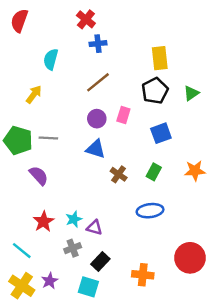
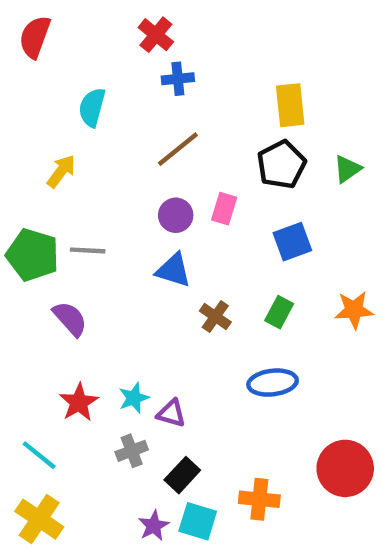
purple star: (50, 281) -> (154, 526), moved
cyan square: (88, 287) -> (198, 521), moved

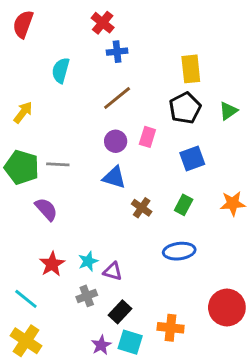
yellow arrow: (61, 171) -> (23, 112), moved

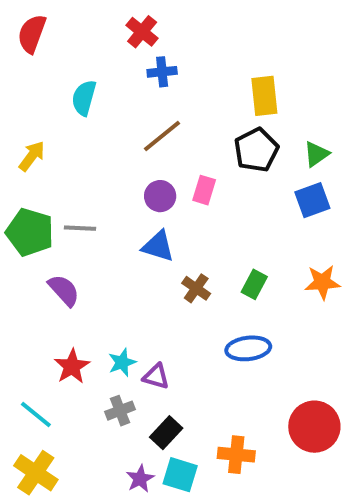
blue square: (192, 159) -> (312, 200), moved

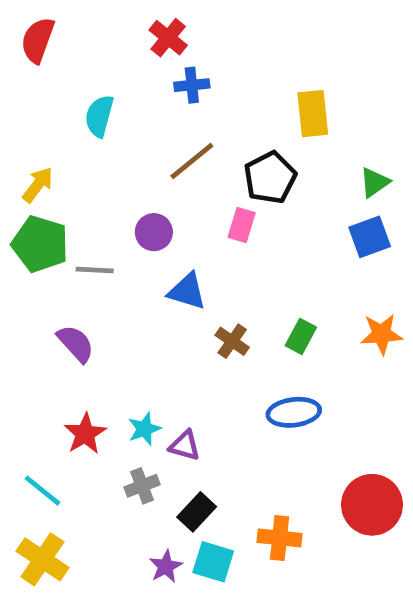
black pentagon: (256, 150) -> (270, 178), moved
purple circle: (160, 196) -> (154, 232), moved
green pentagon: (30, 232) -> (40, 244), moved

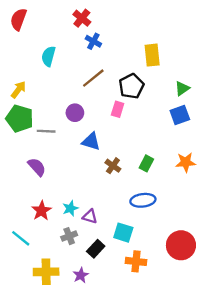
blue cross: (192, 85) -> (93, 41), turned 35
yellow cross: (42, 559) -> (46, 272), moved, turned -35
cyan square: (213, 562) -> (123, 233), moved

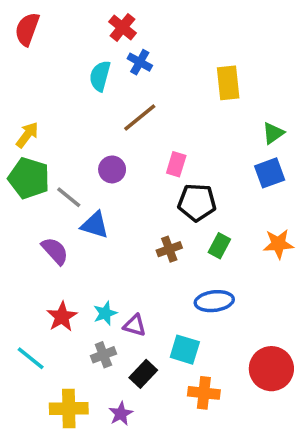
cyan semicircle: (48, 56) -> (100, 76), moved
black pentagon: (131, 86) -> (197, 202), moved, turned 30
gray line: (46, 131) -> (69, 197), turned 36
blue triangle: (91, 142) -> (95, 225), moved
brown cross: (113, 166) -> (169, 249), turned 35

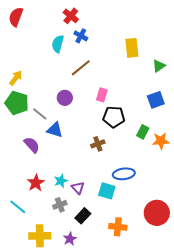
green triangle: (273, 133) -> (159, 66), moved
green rectangle: (219, 246) -> (143, 132), moved
purple triangle: (135, 325) -> (78, 188), turned 32
cyan square: (185, 350) -> (107, 191), moved

